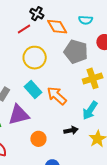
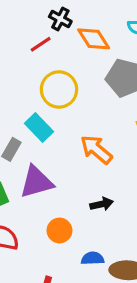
cyan rectangle: (33, 89) -> (39, 128), moved
black arrow: (71, 130) -> (102, 204), moved
orange circle: (38, 139) -> (59, 230), moved

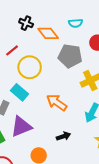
red line: (41, 44) -> (12, 50), moved

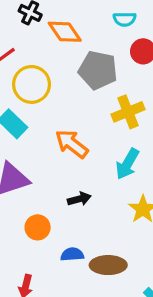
cyan semicircle: (76, 23) -> (125, 19), moved

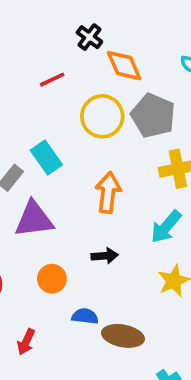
yellow circle: (32, 84) -> (102, 116), moved
orange arrow: (72, 144) -> (108, 192), turned 48

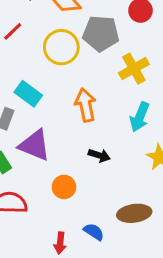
purple triangle: (34, 219) -> (35, 145), turned 48
black arrow: (105, 256) -> (99, 155), turned 40
blue semicircle: (85, 316) -> (94, 232), moved, turned 45

